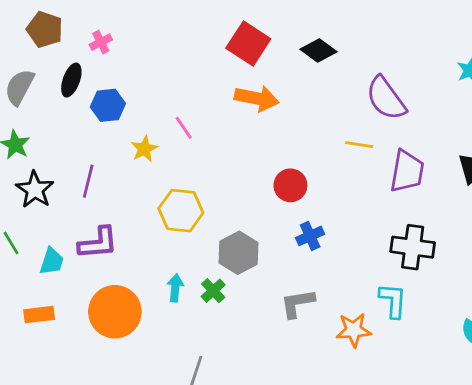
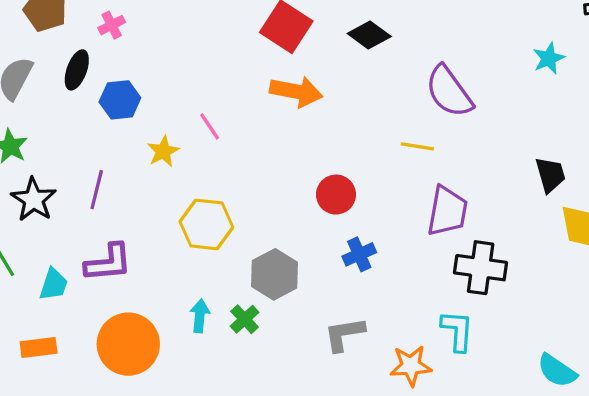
purple trapezoid: (407, 171) -> (447, 211), moved

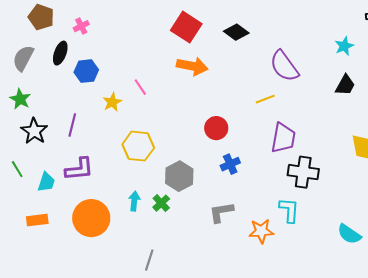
yellow line: (417, 146) -> (265, 99), turned -30
black trapezoid: (550, 175) -> (345, 85), moved, turned 45

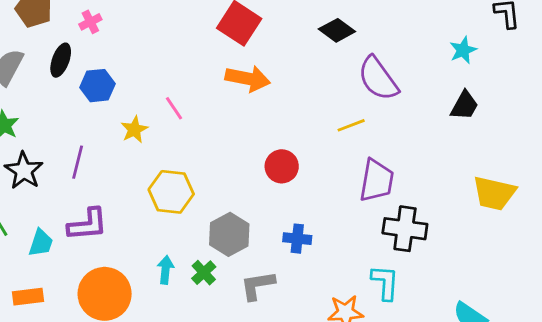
black diamond: (236, 32) -> (337, 30), moved
blue cross: (230, 164) -> (297, 239), moved, turned 30
gray L-shape: (221, 212) -> (258, 285), moved

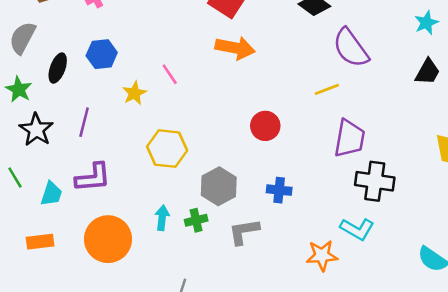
black ellipse: (61, 60) -> (58, 68), moved
green cross: (204, 273) -> (196, 220), turned 30
cyan L-shape: (385, 283) -> (357, 229), turned 116

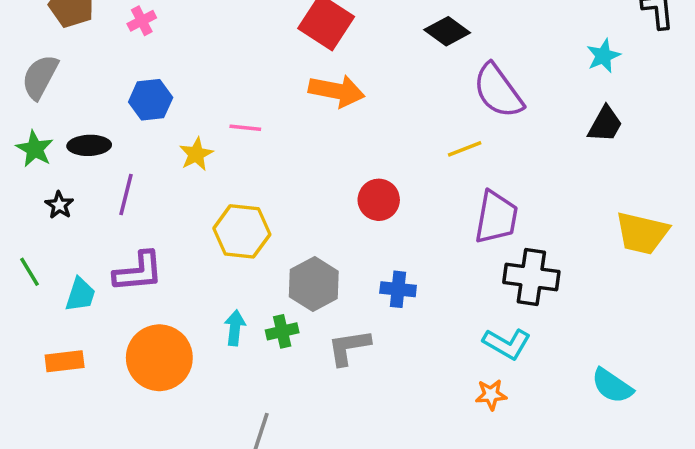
black ellipse: (58, 68) -> (89, 145), moved, turned 68
pink line: (170, 74) -> (245, 128), turned -50
black star: (36, 130) -> (59, 205), size x0.6
orange star: (322, 255) -> (491, 395), moved, size x0.7

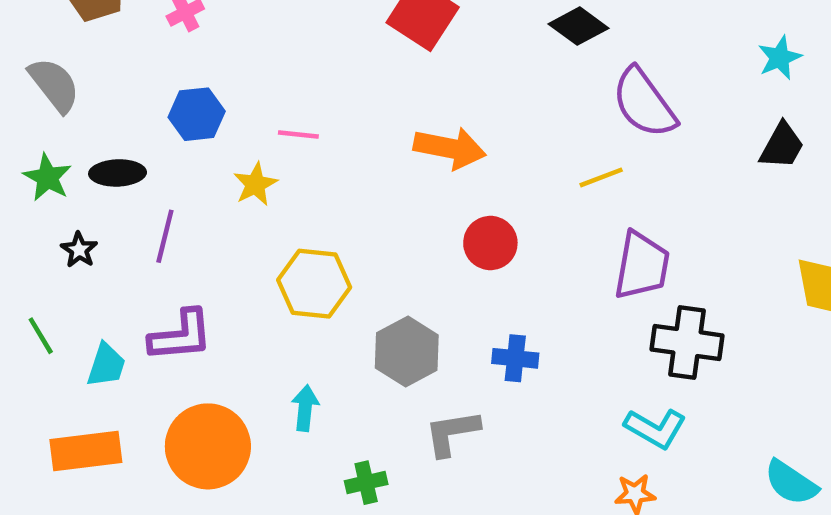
gray semicircle: (40, 77) -> (54, 85), turned 114
orange arrow: (337, 91) -> (450, 148), moved
pink line: (245, 128) -> (298, 135), moved
green cross: (282, 331) -> (366, 483), moved
orange rectangle: (65, 361) -> (86, 451), size x1.4

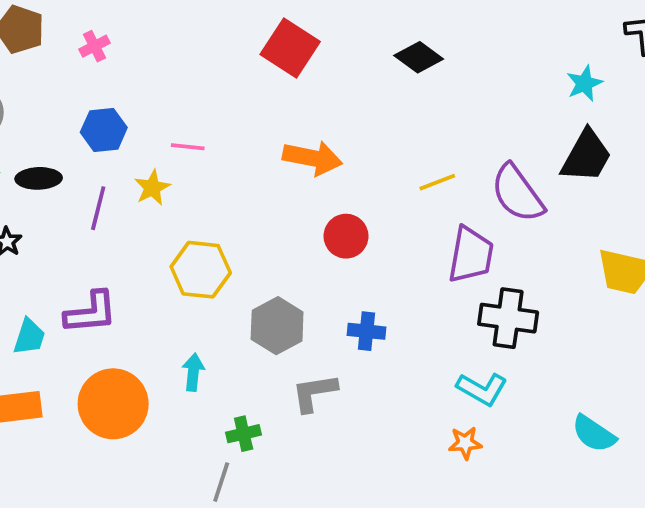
purple semicircle: (644, 103) -> (517, 193), moved
black trapezoid: (782, 146) -> (586, 156), size x1.4
purple line: (165, 236) -> (98, 208), moved

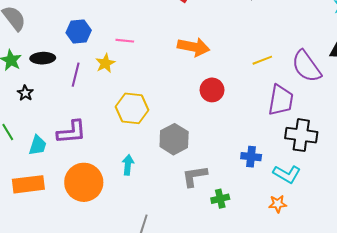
blue cross: (366, 331) -> (251, 157), moved
green cross: (244, 434) -> (220, 199), moved

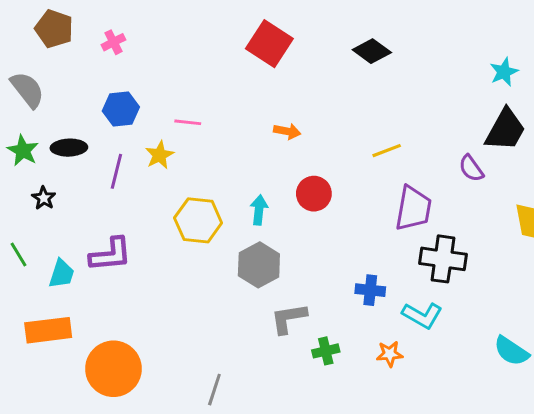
orange arrow: (194, 47) -> (287, 131), size x0.6
purple semicircle: (306, 66) -> (471, 168), moved, size x0.6
cyan arrow: (128, 165) -> (259, 210), moved
orange circle: (84, 182) -> (113, 369), moved
orange star: (278, 204) -> (390, 354), moved

